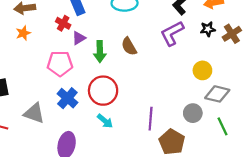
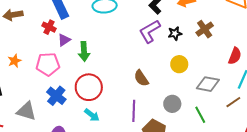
black star: (208, 29) -> (175, 33), moved
orange star: (23, 33) -> (15, 61), moved
brown semicircle: (129, 46) -> (141, 78), moved
gray diamond: (217, 94) -> (208, 84), moved

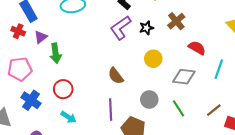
purple triangle: (64, 40) -> (41, 37), moved
red semicircle: (235, 56) -> (197, 48), moved, turned -78
red circle: (89, 87) -> (63, 89), size x0.7
brown line: (233, 102) -> (214, 110), moved

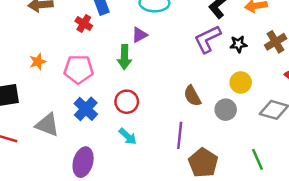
purple triangle: (41, 37) -> (139, 35), moved
gray circle: (149, 99) -> (226, 110), moved
green line: (178, 108) -> (258, 159), moved

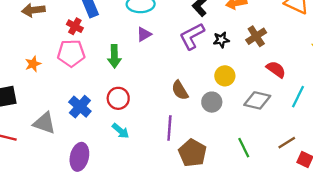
purple triangle: (139, 35) -> (144, 34), moved
pink pentagon: (79, 69) -> (71, 53), moved

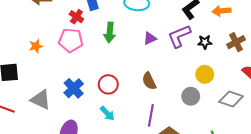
purple triangle: (144, 34) -> (150, 38), moved
green arrow: (114, 56) -> (110, 32), moved
brown semicircle: (180, 90) -> (149, 81), moved

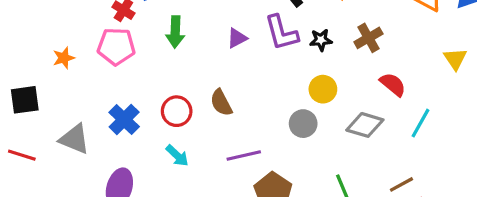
purple L-shape: (179, 36) -> (281, 33), turned -80
brown semicircle: (149, 81) -> (221, 103), moved
purple line: (151, 115) -> (244, 156), turned 70

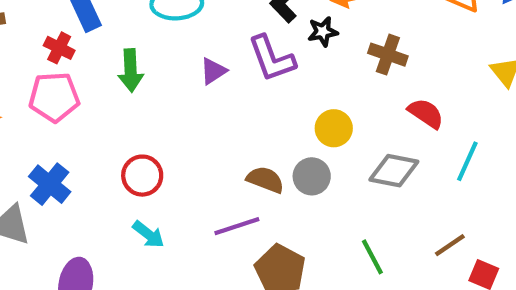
brown cross: (368, 38) -> (388, 55), turned -36
black star: (321, 40) -> (323, 32), moved
brown semicircle: (221, 103) -> (265, 180), moved, turned 144
blue cross: (124, 120) -> (50, 184), moved

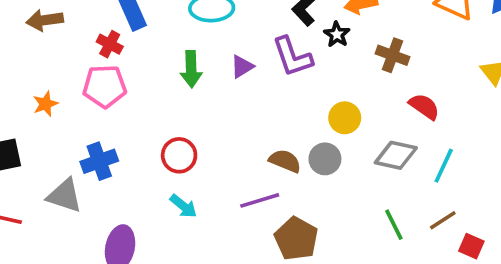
black star: (323, 32) -> (337, 34), turned -30
green arrow: (131, 70) -> (191, 69), moved
cyan line: (467, 161) -> (444, 166), moved
blue cross: (50, 184) -> (99, 161), turned 30
green line: (372, 257) -> (394, 225), moved

